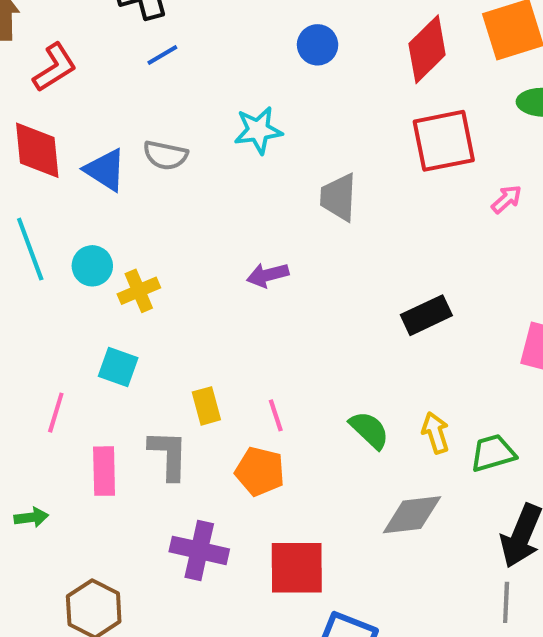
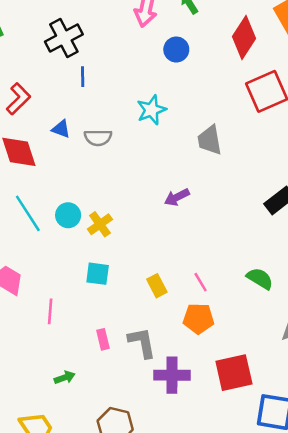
blue line: (162, 55) -> (83, 77), turned -48
blue triangle: (105, 170) -> (61, 129), moved, size x0.7
pink line: (56, 413) -> (50, 311), moved
gray L-shape: (169, 455) -> (142, 343), moved
pink rectangle: (104, 471) -> (103, 339), size x0.7

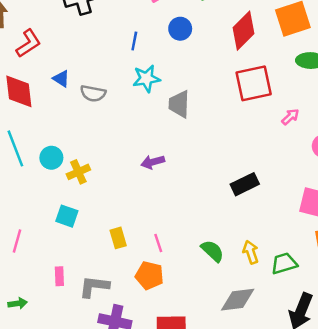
blue line: (83, 77) -> (134, 41), moved
gray trapezoid: (210, 140) -> (179, 104), moved
gray L-shape: (142, 343) -> (94, 287), turned -84

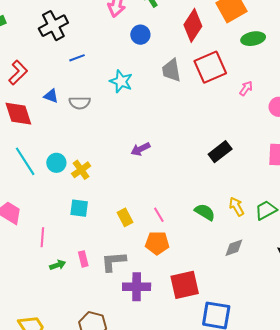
blue line: (134, 41) -> (77, 58), moved, turned 70
cyan star: (146, 78) -> (121, 81), turned -30
gray trapezoid: (179, 104) -> (171, 70), moved
gray diamond: (238, 300) -> (234, 248), size x0.7
green arrow: (18, 303) -> (58, 265), moved

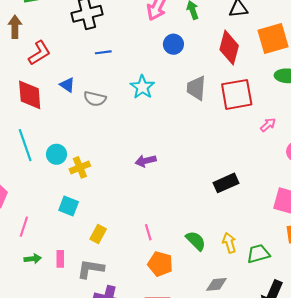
red diamond: (193, 25) -> (229, 48), turned -32
yellow rectangle: (125, 217) -> (98, 234), moved, turned 42
orange pentagon: (157, 243) -> (160, 264), moved

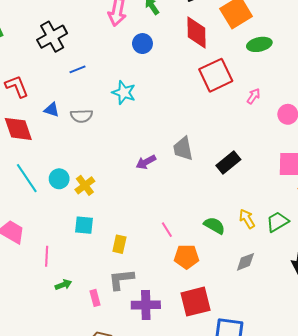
red L-shape: (39, 53) -> (17, 86), turned -65
gray trapezoid: (196, 88) -> (183, 149), moved
pink rectangle: (60, 259) -> (95, 298), moved

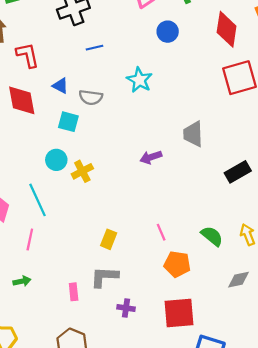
gray trapezoid: (183, 149) -> (193, 134), moved
cyan line: (27, 178) -> (37, 200), moved
cyan square: (84, 225) -> (68, 122), moved
green arrow: (63, 285) -> (22, 281), moved
purple cross: (146, 305) -> (126, 308), size x0.6

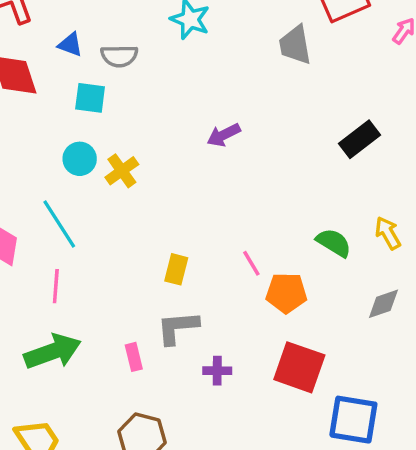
gray trapezoid: (193, 134) -> (295, 45), moved
pink line: (161, 232) -> (251, 263), moved
green arrow: (22, 281) -> (53, 352), size x2.0
red square: (179, 313) -> (299, 367), turned 32

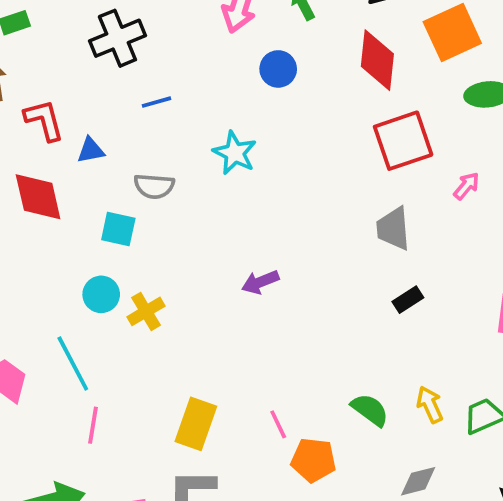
blue triangle: (70, 45) -> (91, 150), moved, turned -36
gray trapezoid: (295, 45) -> (393, 229), moved
black rectangle: (360, 139) -> (408, 300), size x0.7
yellow rectangle: (176, 269) -> (196, 424), size x1.5
pink line: (56, 286) -> (93, 425), moved

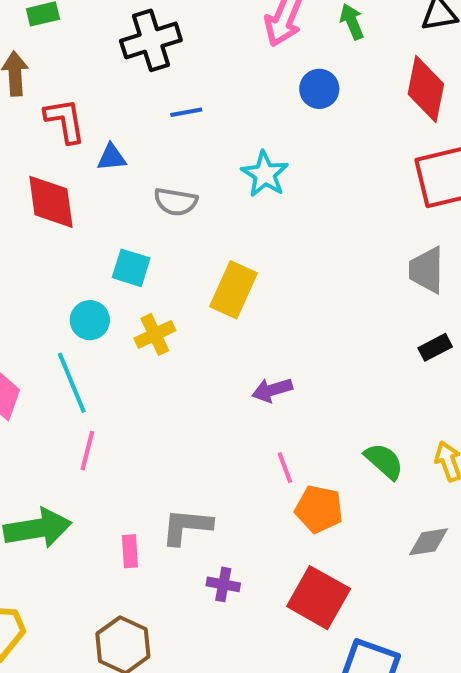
cyan square: (118, 229) -> (131, 268), moved
purple arrow: (260, 282) -> (272, 390), moved
cyan circle: (101, 294) -> (90, 320), moved
yellow rectangle: (196, 424) -> (234, 290), moved

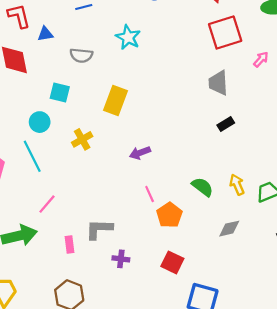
yellow cross: (155, 334) -> (82, 139), moved
pink line: (87, 451) -> (47, 204), moved, turned 30
orange pentagon: (319, 509) -> (169, 215), turned 30
red square: (319, 598) -> (172, 262), size x0.7

